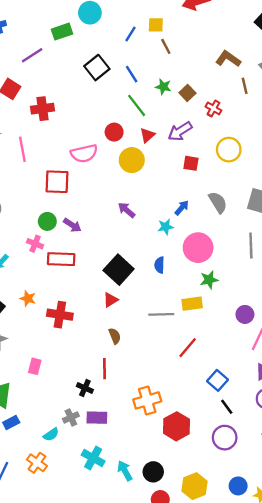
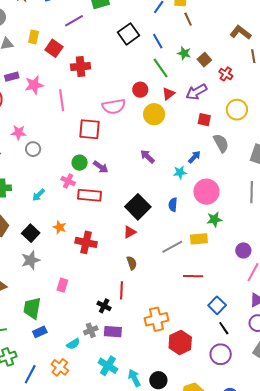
gray semicircle: (218, 202) -> (221, 143), moved
gray line: (161, 314) -> (172, 247), turned -30
red line: (188, 348) -> (193, 276), turned 48

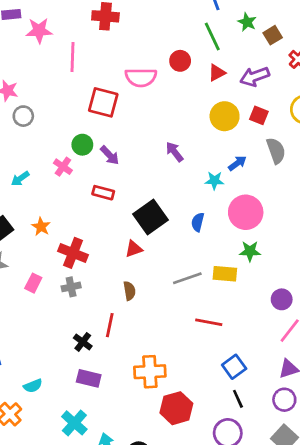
yellow circle: (154, 114) -> (225, 116), moved
red rectangle: (90, 195) -> (103, 193), moved, size x0.7
pink rectangle: (62, 285) -> (33, 283), moved
gray cross: (91, 330) -> (71, 287), moved

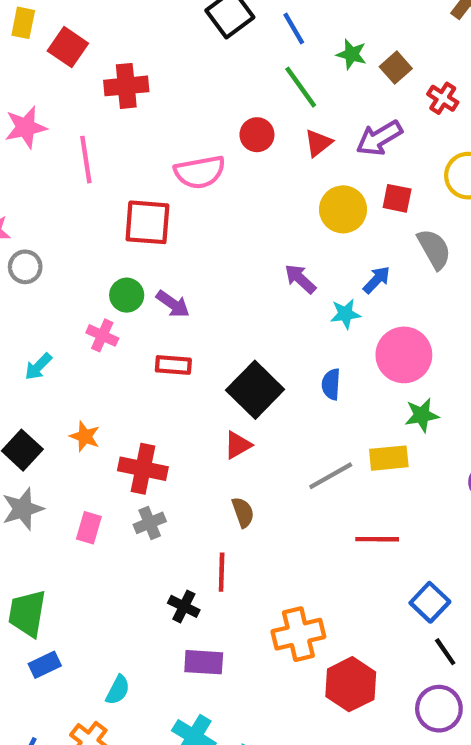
purple arrow: (174, 152) -> (300, 279), moved
cyan semicircle: (33, 386) -> (118, 690), turned -30

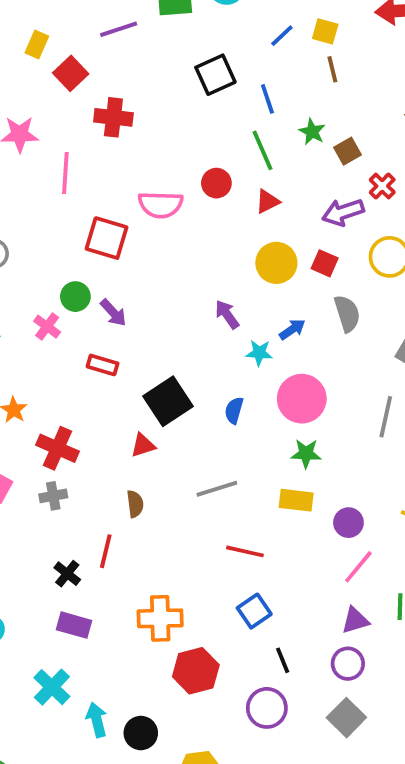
purple arrow: (379, 138) -> (343, 212), moved
yellow rectangle: (389, 458) -> (296, 500), moved
blue square: (430, 602) -> (254, 611), moved

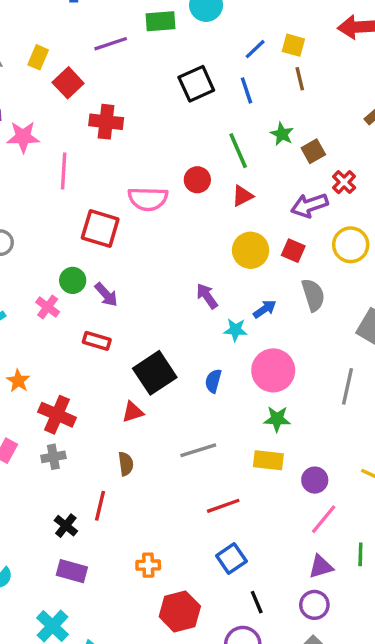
blue line: (267, 99) -> (246, 90), moved
red line: (245, 551) -> (223, 506), turned -32
orange cross: (160, 618) -> (148, 565), size x0.6

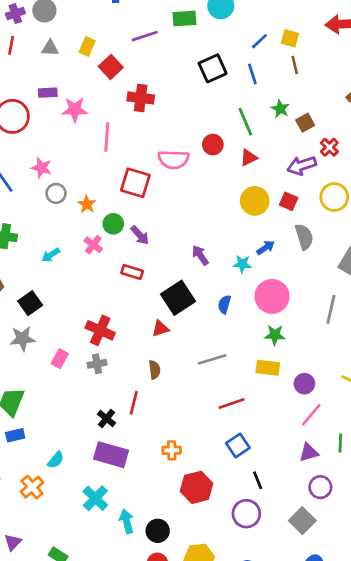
purple arrow: (207, 296) -> (200, 255), moved
orange star: (18, 381) -> (87, 204), moved
purple rectangle: (72, 571) -> (111, 455), size x1.4
purple circle: (314, 605) -> (320, 487), moved

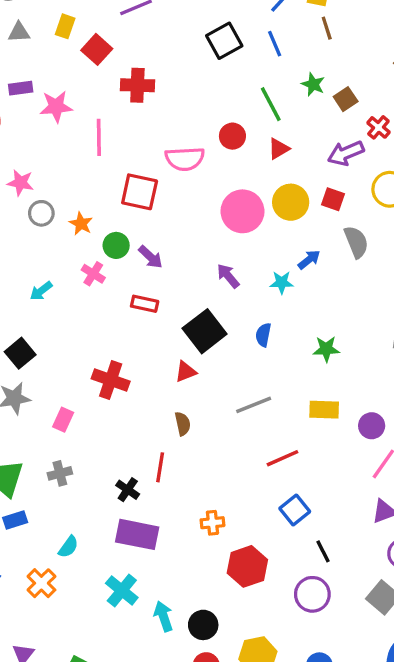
pink circle: (272, 296) -> (242, 211), moved
green star: (275, 335) -> (326, 349), moved
gray cross: (97, 364) -> (60, 473), moved

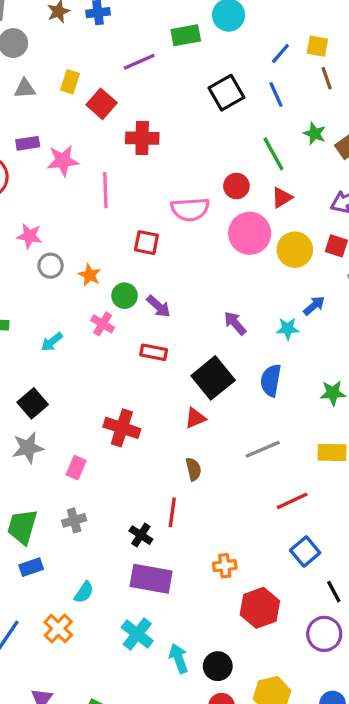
red square: (140, 192) -> (146, 243), size x0.7
pink circle: (242, 211) -> (250, 233), moved
blue semicircle: (263, 335) -> (271, 380), size x1.4

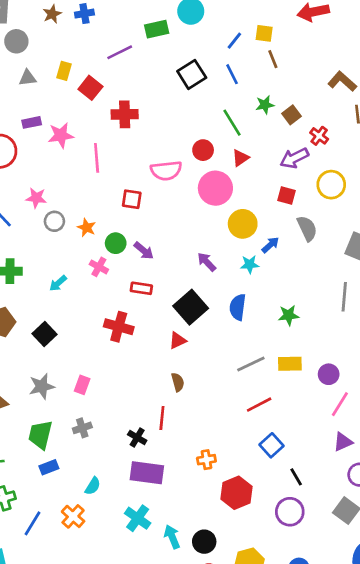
green star: (315, 134) -> (265, 105), turned -30
yellow circle: (295, 250) -> (243, 224), moved
red cross: (122, 428) -> (119, 327), moved
gray star: (28, 448) -> (42, 386), moved
gray line: (263, 449) -> (251, 364), moved

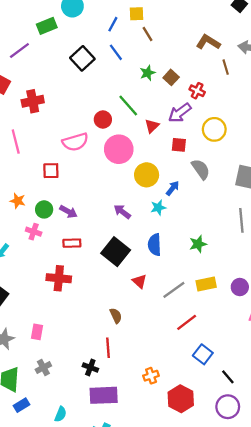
green line: (232, 123) -> (128, 105), moved
red triangle: (240, 158) -> (152, 126), moved
red triangle: (178, 340) -> (139, 281), moved, turned -42

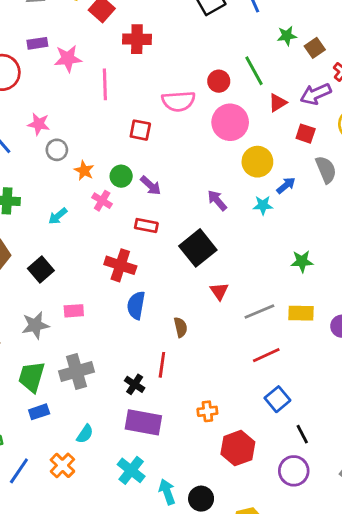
orange star: (18, 201) -> (84, 171), moved
blue semicircle: (155, 245) -> (136, 305), moved
pink rectangle: (37, 332) -> (74, 311), moved, turned 63
gray cross: (43, 368) -> (77, 371), size x1.6

